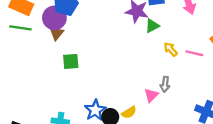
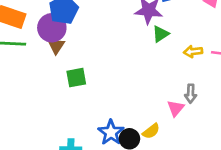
green triangle: (152, 26) -> (161, 34), moved
yellow arrow: (171, 49) -> (193, 52), turned -48

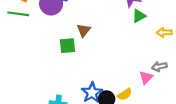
brown triangle: (56, 46) -> (84, 30), moved
gray arrow: (191, 94) -> (159, 67), turned 72

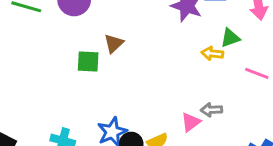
green triangle: (139, 16) -> (230, 38), moved
yellow arrow: (164, 32) -> (212, 53), moved

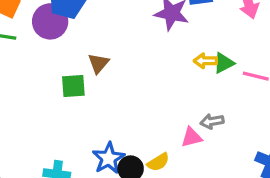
green triangle: (230, 38) -> (224, 63), moved
pink triangle: (191, 122) -> (191, 137), turned 30

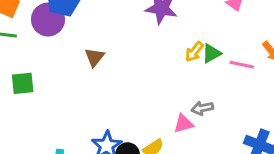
yellow arrow: (205, 61) -> (194, 52), turned -50
green square: (73, 86) -> (23, 83), moved

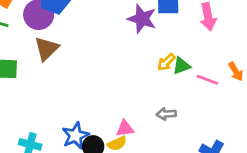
brown triangle: (94, 57) -> (47, 49), moved, size x1.4
pink triangle: (184, 124) -> (125, 129), moved

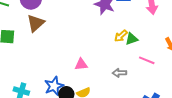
pink line: (207, 80) -> (147, 60), moved
pink triangle: (125, 129) -> (81, 64), moved

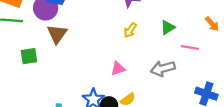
yellow arrow: (121, 36) -> (130, 30), moved
gray arrow: (119, 73) -> (163, 68), size x1.5

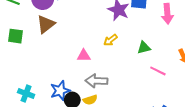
gray arrow: (163, 68) -> (96, 81), moved
pink triangle: (118, 69) -> (84, 56), moved

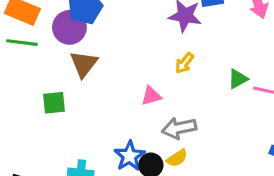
green square: (15, 36) -> (54, 103), moved
green triangle: (144, 48) -> (238, 79), moved

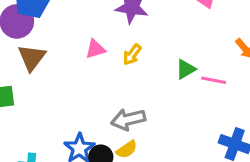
pink triangle: (151, 96) -> (95, 49), moved

